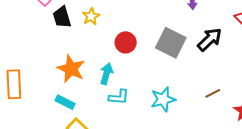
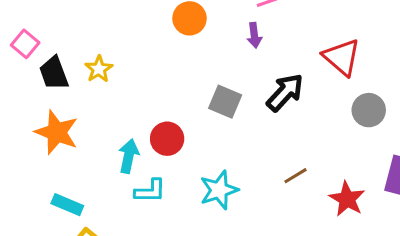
red circle: (126, 42) -> (167, 139), moved
gray square: (171, 43) -> (225, 102), size x0.7
orange star: (71, 69) -> (57, 132), moved

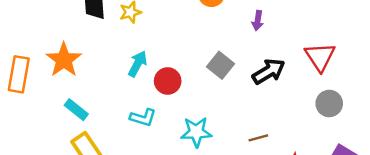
orange star: (57, 132) -> (64, 60), moved
cyan arrow: (129, 156) -> (138, 64), moved

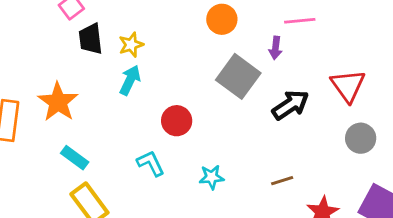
cyan arrow: (138, 64) -> (130, 80), moved
gray square: (220, 65) -> (238, 76), moved, size x1.4
cyan L-shape: (143, 118) -> (151, 163), turned -130
cyan star: (196, 132) -> (212, 177), size x0.7

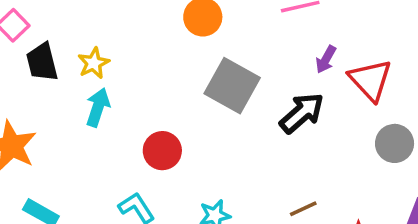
purple arrow: (275, 48) -> (326, 59), moved, turned 30

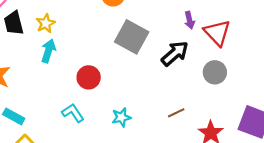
purple arrow: (326, 59) -> (189, 20), turned -42
gray circle: (395, 143) -> (215, 72), moved

